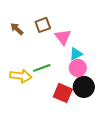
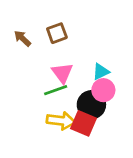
pink triangle: (63, 37) -> (62, 73), moved
yellow arrow: (21, 76) -> (61, 121), moved
black circle: (84, 87) -> (91, 105), moved

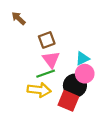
brown square: (57, 33) -> (47, 40), moved
brown arrow: (22, 38) -> (18, 18), moved
yellow arrow: (61, 121) -> (39, 90), moved

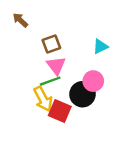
cyan triangle: (83, 58) -> (100, 46), moved
yellow arrow: (39, 90) -> (43, 99), turned 55
red square: (68, 101) -> (60, 111), moved

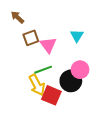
brown square: (51, 44) -> (31, 38), moved
cyan triangle: (100, 46) -> (77, 36), moved, turned -32
pink triangle: (56, 66) -> (48, 45), moved

